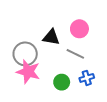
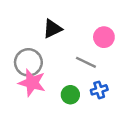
pink circle: (79, 29) -> (104, 37), moved
black triangle: (51, 37) -> (52, 29), moved, turned -36

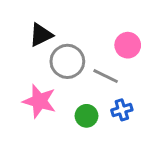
black triangle: (52, 29) -> (41, 35), moved
gray circle: (28, 62) -> (67, 61), moved

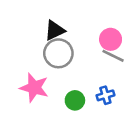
black triangle: (41, 35) -> (55, 30), moved
gray line: (106, 76) -> (113, 56), moved

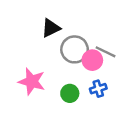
pink circle: (111, 39) -> (92, 60), moved
gray circle: (58, 53) -> (75, 49), moved

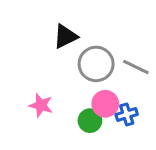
pink circle: (92, 60) -> (105, 104), moved
pink star: (32, 81) -> (41, 105), size x0.7

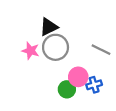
gray circle: (96, 64) -> (56, 47), moved
pink star: (41, 105) -> (31, 51), moved

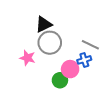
pink star: (31, 51) -> (27, 58), moved
blue cross: (94, 85) -> (84, 60), moved

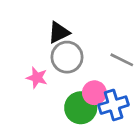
blue cross: (84, 60) -> (114, 105), moved, size x1.5
green circle: (60, 80) -> (81, 108), size x1.5

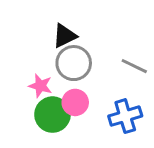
pink circle: (94, 93) -> (75, 102), moved
green circle: (81, 108) -> (52, 115), moved

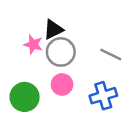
pink star: (40, 86) -> (33, 44), moved
green circle: (52, 115) -> (25, 97), moved

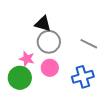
black triangle: (53, 29) -> (43, 24), turned 42
pink star: (33, 44) -> (27, 59), moved

